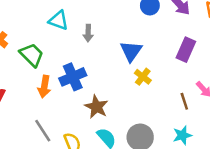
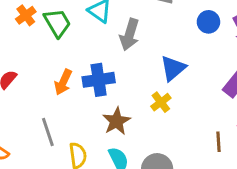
gray arrow: (88, 33) -> (130, 35), size x1.5
green trapezoid: (32, 55) -> (57, 23), moved
yellow cross: (143, 77) -> (161, 102), moved

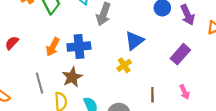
brown star: (116, 121) -> (72, 77), moved
brown line: (219, 142) -> (152, 95), moved

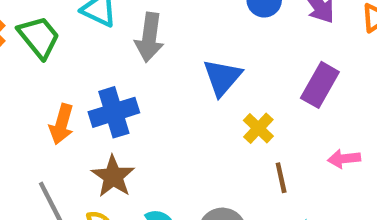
yellow cross: (124, 65) -> (258, 128), moved
pink arrow: (185, 92) -> (344, 159), turned 120

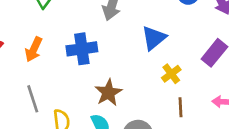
orange arrow: (62, 124) -> (34, 49), moved
brown star: (113, 176) -> (108, 93), moved

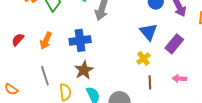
blue triangle: (154, 38) -> (148, 32), moved, turned -30
brown star: (108, 93) -> (84, 70), moved

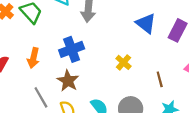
yellow cross: (143, 59) -> (123, 62), moved
brown star: (84, 70) -> (68, 81), moved

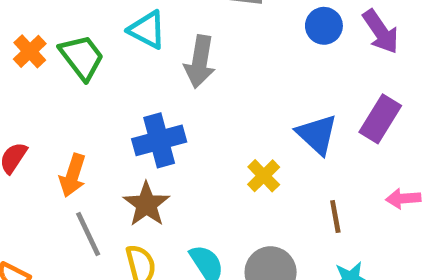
blue triangle: (146, 23) -> (317, 134), moved
orange arrow: (33, 58) -> (73, 175), moved

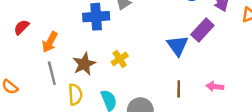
purple rectangle: (380, 119) -> (202, 30), moved
blue cross: (159, 140) -> (96, 17), moved
yellow cross: (264, 176) -> (120, 59), moved

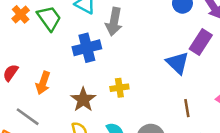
yellow cross: (120, 59) -> (119, 88), turned 35
gray line: (52, 73) -> (28, 117), moved, turned -30

